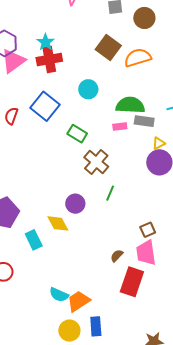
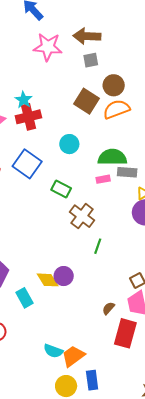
brown circle: (144, 18) -> (114, 85), moved
purple circle: (75, 204) -> (64, 276), moved

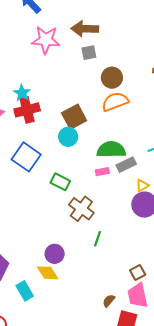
brown square: (87, 101) -> (74, 117), moved, turned 30
gray rectangle: (127, 172) -> (126, 165), turned -30
purple circle: (64, 276) -> (55, 254), moved

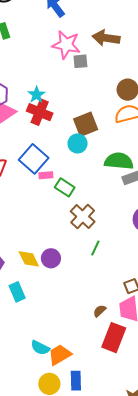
gray square: (89, 53) -> (80, 61), moved
red cross: (27, 110) -> (40, 112), turned 30
pink rectangle: (102, 172) -> (46, 175), moved
yellow diamond: (48, 273) -> (29, 259), moved

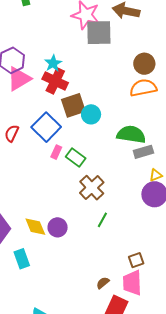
gray square: (80, 61) -> (99, 33), size x1.8
brown square: (86, 124) -> (73, 105), moved
pink rectangle: (46, 175) -> (56, 152), moved, turned -64

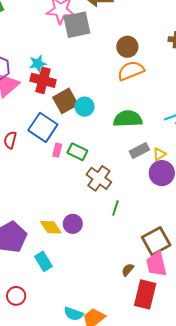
cyan star: (53, 63) -> (38, 63), turned 30
gray rectangle: (143, 152) -> (139, 151), moved
brown square: (136, 260) -> (156, 241), size x1.8

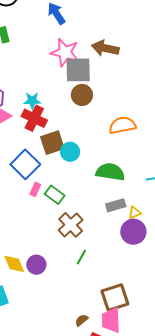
brown circle: (127, 47) -> (82, 95), moved

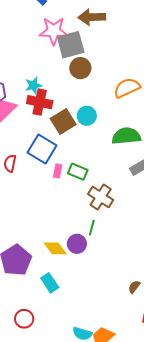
cyan circle: (70, 152) -> (87, 116), moved
green line: (81, 257) -> (92, 228), moved

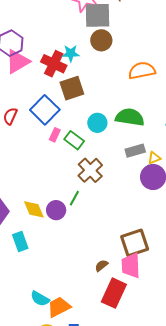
cyan star: (33, 85) -> (71, 53), moved
cyan circle: (87, 116) -> (97, 123), moved

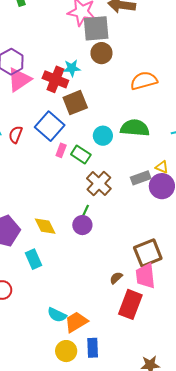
gray rectangle: (135, 151) -> (141, 178), moved
yellow triangle: (154, 158) -> (162, 167), turned 48
purple circle: (56, 210) -> (82, 225), moved

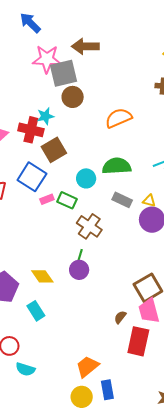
pink rectangle: (61, 150) -> (47, 199), turned 56
gray rectangle: (141, 178) -> (122, 200), moved, turned 54
cyan semicircle: (57, 315) -> (25, 369), moved

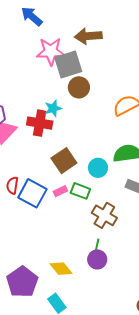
brown square: (54, 150) -> (64, 161), moved
blue square: (32, 177) -> (32, 193), moved

